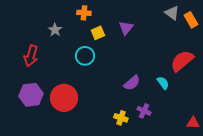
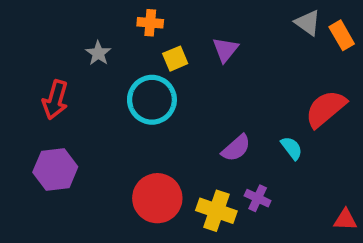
cyan circle: (85, 56) -> (152, 100), size x1.4
red circle: (64, 98) -> (157, 198), moved
yellow cross: (121, 118) -> (216, 211), size x1.5

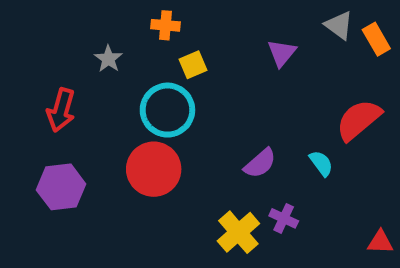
purple triangle: (225, 50) -> (282, 53), moved
red circle: (157, 198) -> (154, 169), moved
yellow cross: (216, 211) -> (238, 232), turned 30

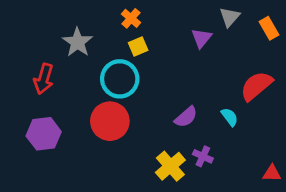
orange cross: (165, 25) -> (131, 18), moved, turned 36
gray triangle: (339, 25) -> (230, 17), moved, turned 35
gray star: (108, 59) -> (77, 42), size x1.5

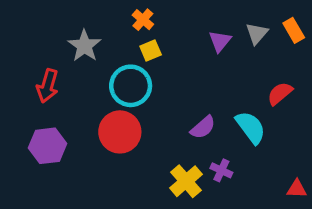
gray triangle: (230, 17) -> (257, 33), moved
red semicircle: (256, 86) -> (280, 93), size x0.7
cyan semicircle: (230, 117) -> (251, 127), size x1.6

